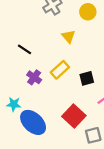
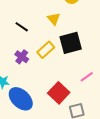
black line: (24, 49) -> (22, 27), moved
black square: (87, 78) -> (71, 43), moved, size x1.6

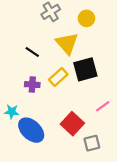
yellow triangle: (54, 19) -> (67, 43), size x1.6
purple cross: (22, 57) -> (32, 85), turned -32

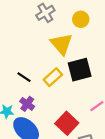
black line: (32, 52) -> (24, 77), moved
purple cross: (32, 85) -> (27, 104), moved, turned 32

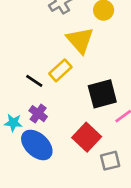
black square: (80, 70) -> (102, 94), moved
yellow rectangle: (53, 77) -> (60, 70), moved

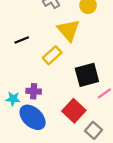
black line: (34, 81) -> (22, 40), moved, turned -56
purple cross: (38, 114) -> (34, 91), turned -32
gray square: (110, 161) -> (93, 130), turned -35

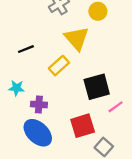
cyan star: (13, 99) -> (17, 88), moved
red square: (74, 111) -> (83, 126), turned 30

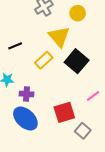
black square: (97, 87) -> (77, 61), moved, turned -35

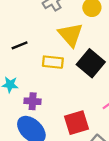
yellow rectangle: (44, 60) -> (53, 62), turned 48

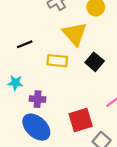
black square: (91, 63) -> (95, 62), size x0.7

